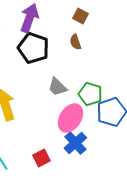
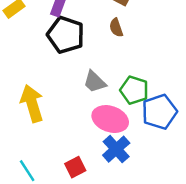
pink ellipse: (70, 118) -> (110, 119), turned 76

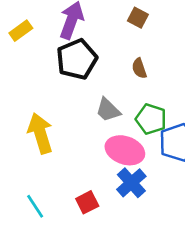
brown semicircle: (116, 28) -> (139, 68), moved
black pentagon: (66, 35) -> (77, 59), turned 30

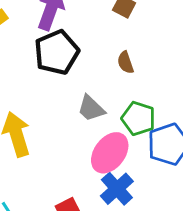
pink ellipse: (125, 150) -> (110, 153), turned -72

